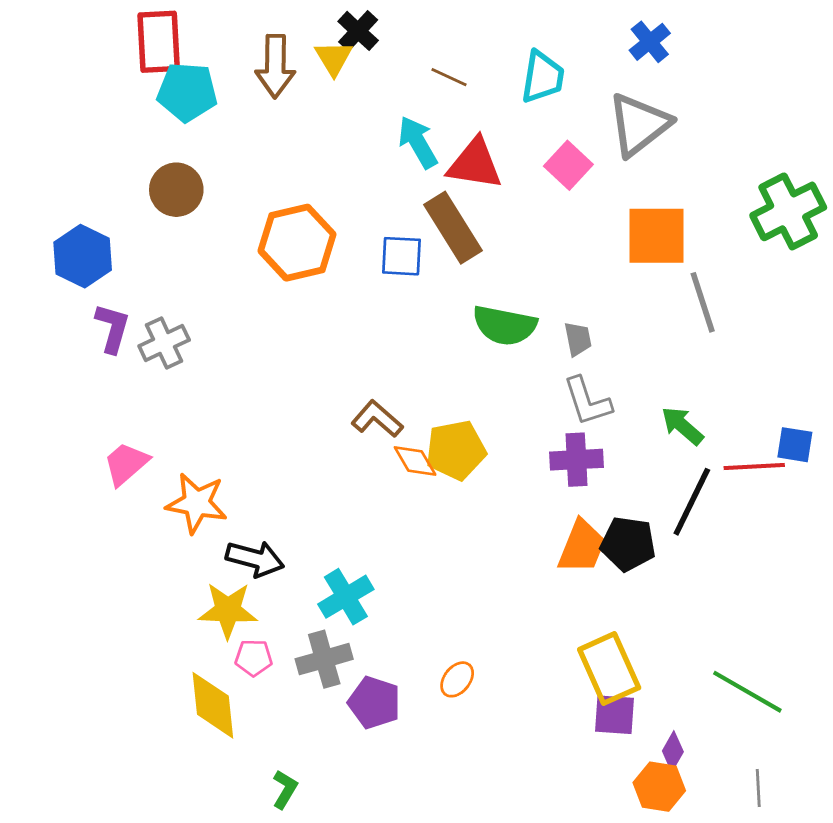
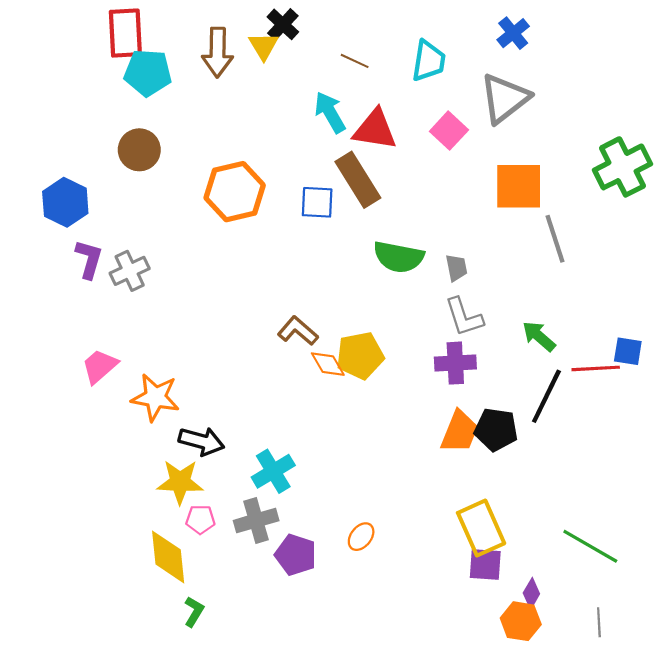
green L-shape: (285, 789) -> (194, 612), moved

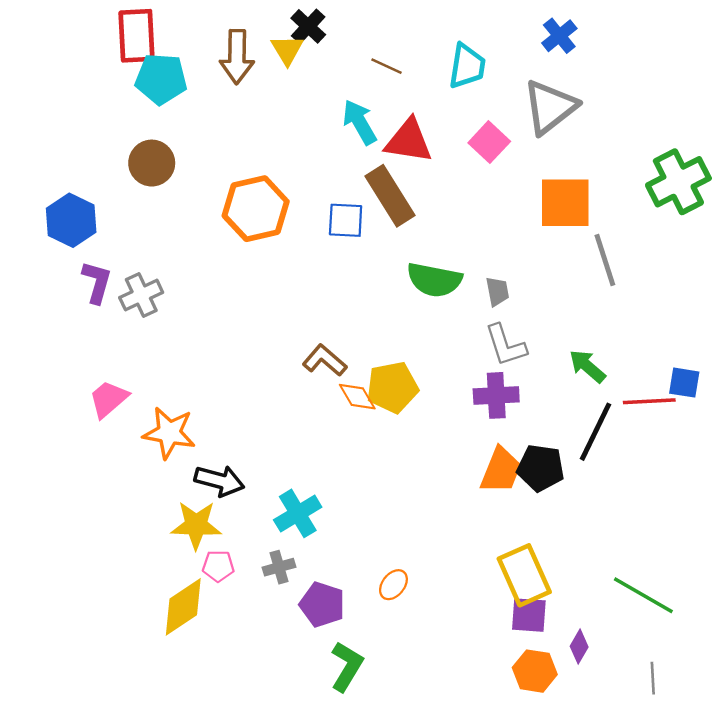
gray cross: (256, 521) -> (279, 567), size x0.7
yellow diamond: (168, 557) -> (183, 607), turned 62
green L-shape: (194, 612) -> (347, 666), moved, size x1.5
orange hexagon: (521, 621) -> (535, 671), moved

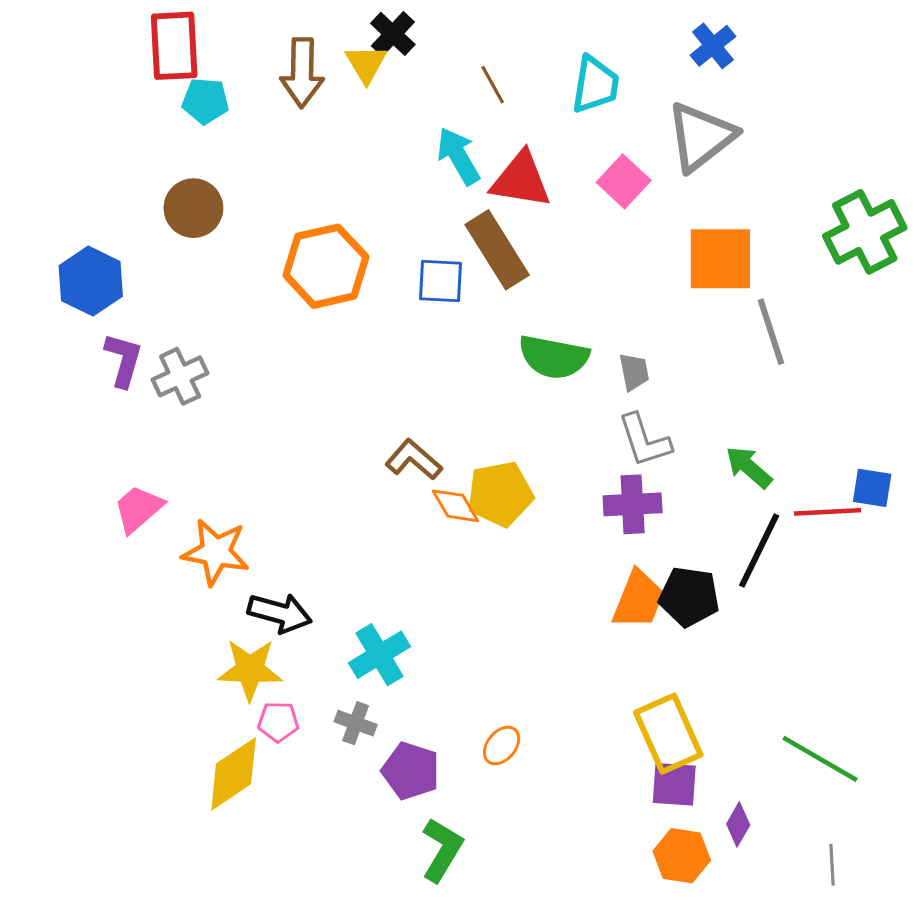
brown line: (386, 66) -> (493, 85), turned 36
cyan pentagon: (161, 79) -> (205, 101), size x0.7
gray cross: (279, 567) -> (356, 723), turned 36

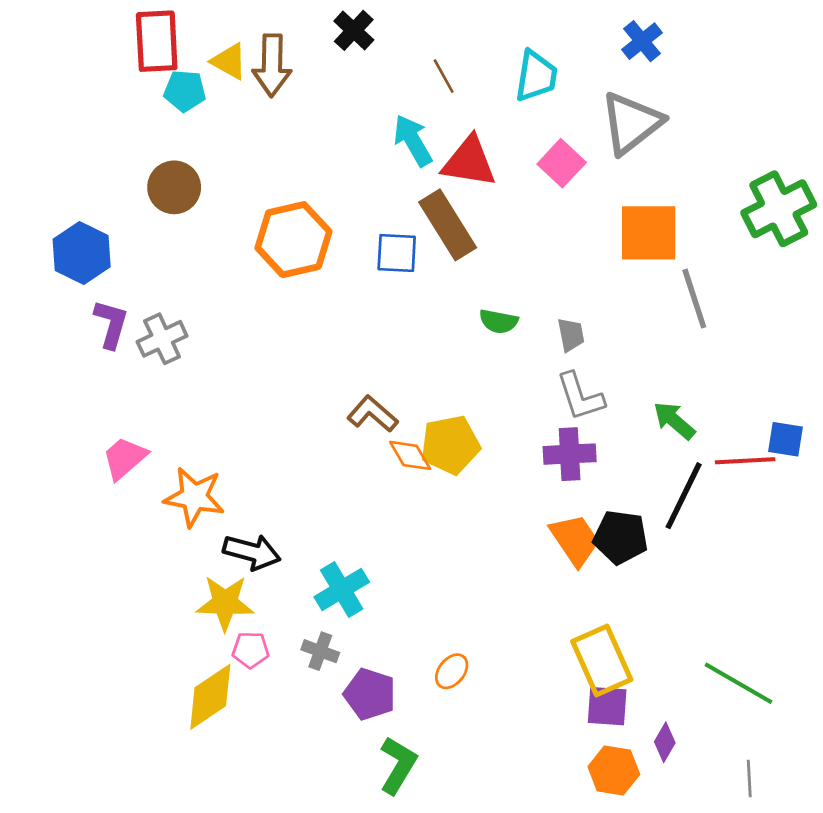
yellow triangle: (366, 64) -> (229, 61), moved, turned -30
green semicircle: (554, 357) -> (499, 321), size x0.6
orange trapezoid: (639, 600) -> (575, 540), turned -56

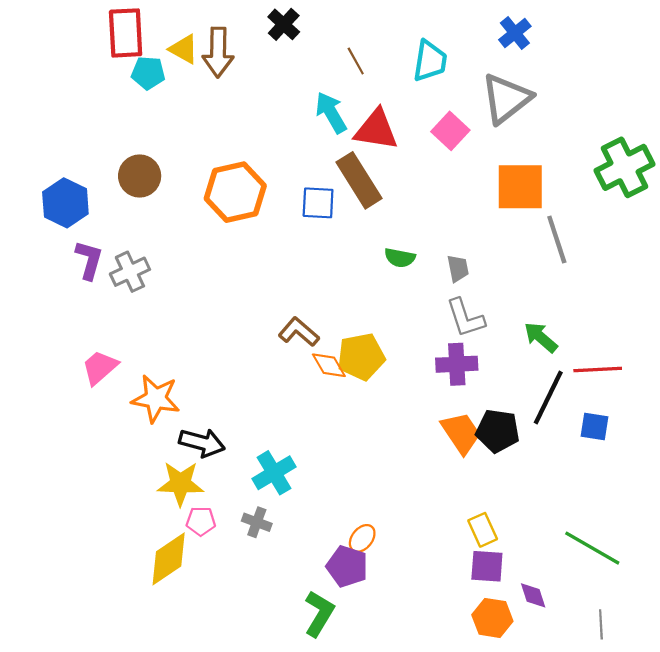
brown circle: (174, 187) -> (140, 176), moved
blue square: (785, 439) -> (594, 427), moved
yellow rectangle: (602, 661) -> (483, 530), size x0.6
purple pentagon: (370, 694) -> (347, 566), moved
purple diamond: (665, 742) -> (533, 595), turned -48

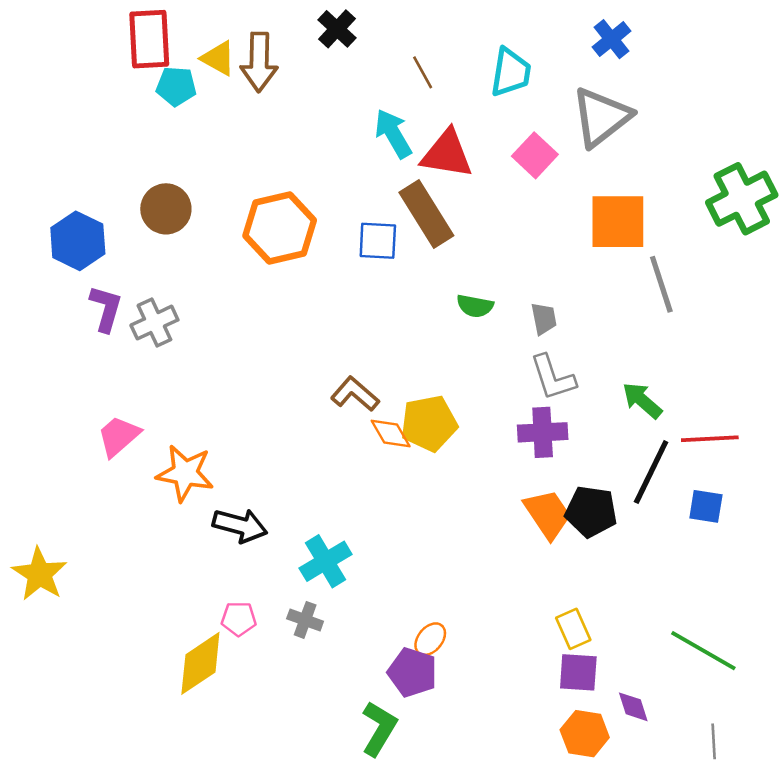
yellow star: (180, 484) -> (40, 574), moved, turned 30

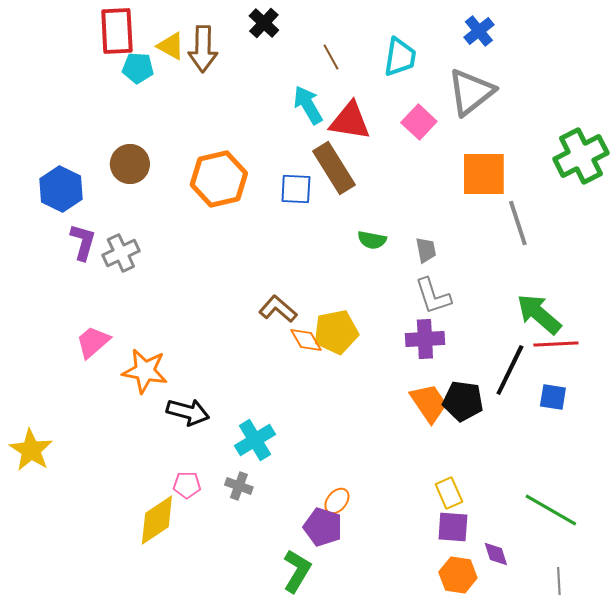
green arrow: (642, 400) -> (539, 314), moved, size x1.4

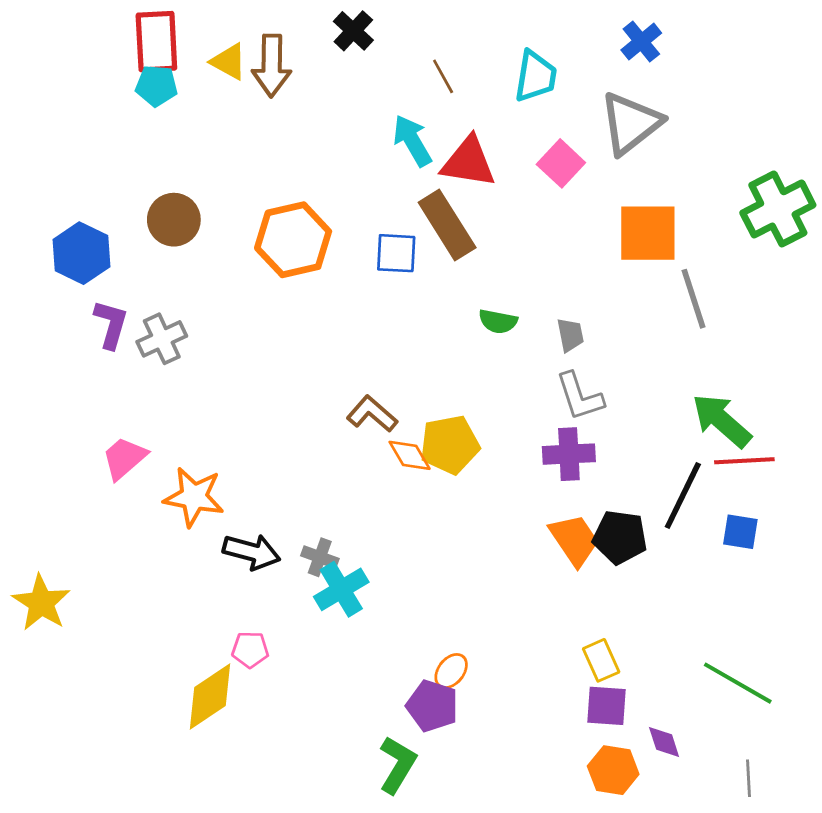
cyan pentagon: (138, 68) -> (156, 86), moved
gray cross: (239, 486) -> (320, 557), moved

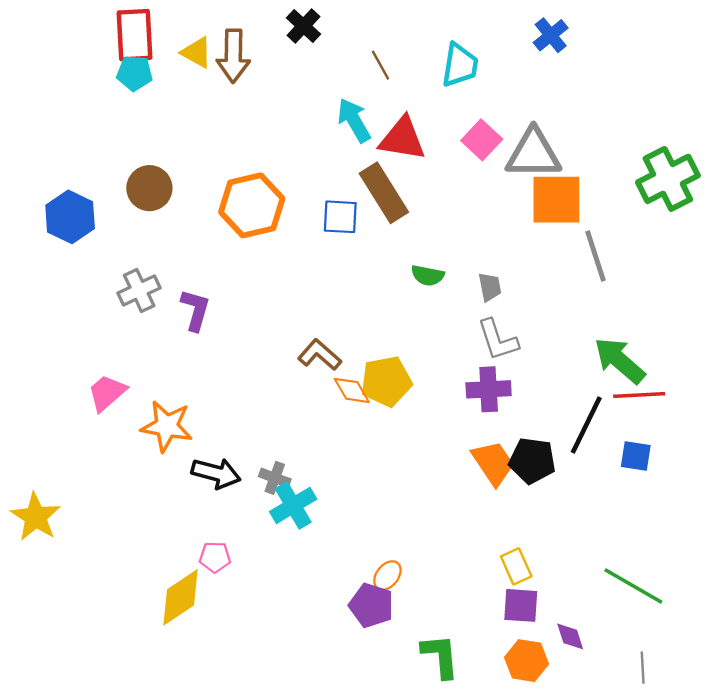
gray triangle: (631, 123) -> (533, 154), moved, turned 38
purple L-shape: (111, 324) -> (195, 310), moved
green L-shape: (398, 765) -> (440, 656), moved, turned -36

